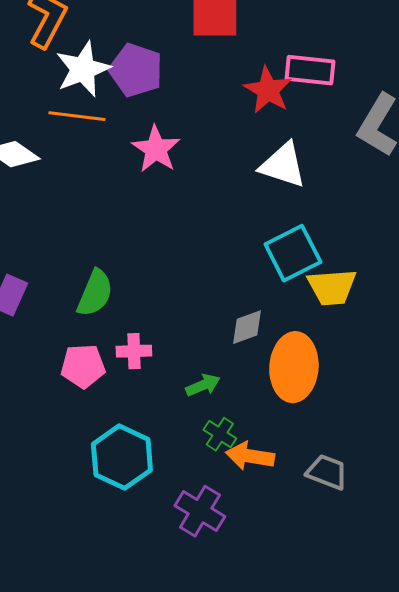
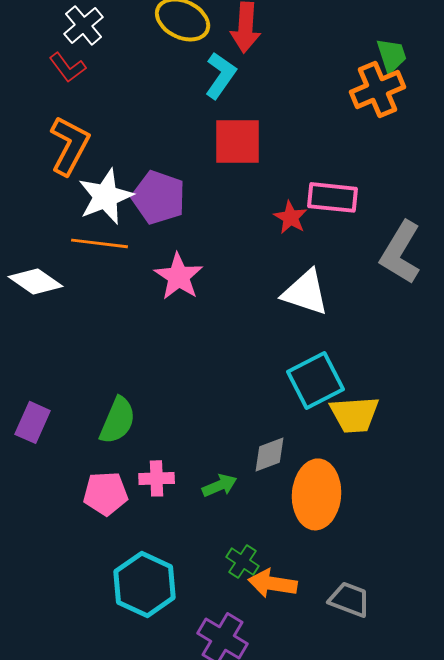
red star: (268, 90) -> (291, 217), size x0.7
green arrow: (203, 385) -> (220, 485), moved

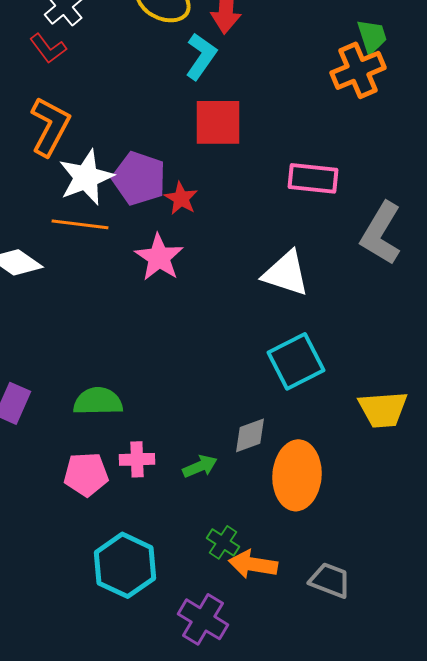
red star: (291, 217) -> (181, 198), moved
yellow trapezoid: (355, 414) -> (383, 409), moved
green semicircle: (118, 420) -> (98, 401), turned -114

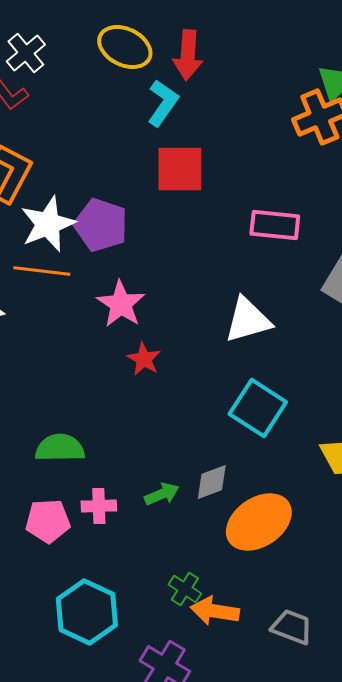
red star: (181, 198) -> (144, 359), moved
white triangle: (286, 273) -> (248, 320), turned -34
cyan square: (296, 361) -> (258, 408), turned -30
green arrow: (200, 466) -> (162, 494), moved
orange ellipse: (297, 475) -> (259, 522), turned 52

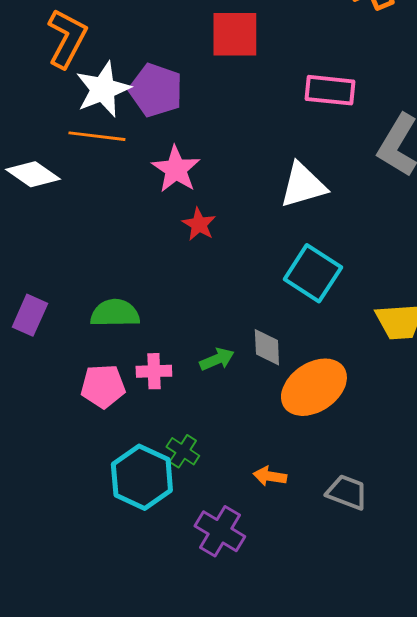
gray diamond: (212, 482) -> (267, 347), turned -72
green cross: (185, 589) -> (183, 451), moved
orange arrow: (215, 611) -> (270, 476), size x0.7

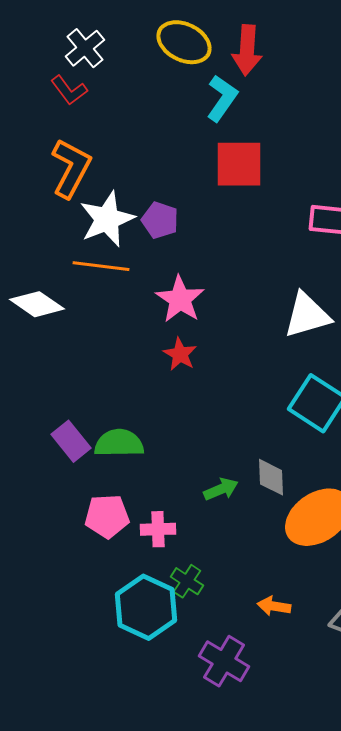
purple pentagon: (156, 90) -> (160, 220), size x0.7
red star: (199, 224) -> (180, 354), moved
purple rectangle: (30, 315) -> (71, 441), moved, turned -63
pink cross: (154, 371) -> (158, 529), moved

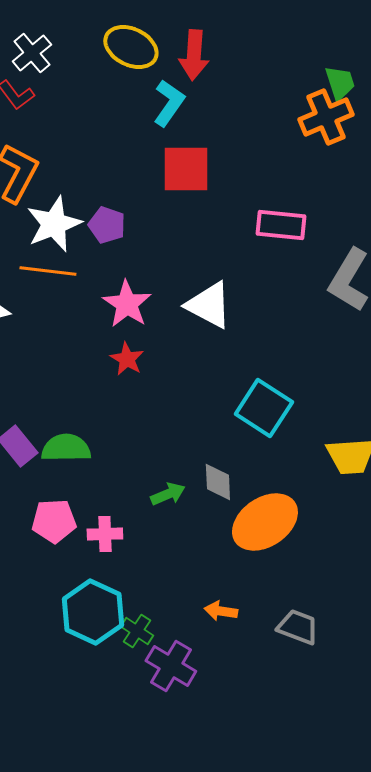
white triangle: (307, 315) -> (209, 305), moved, turned 44
green cross: (187, 581) -> (137, 631), moved

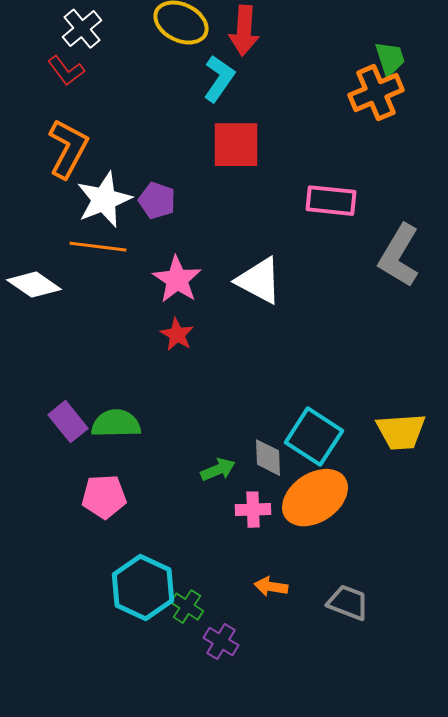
cyan square: (264, 408) -> (314, 437), moved
pink cross: (105, 534) -> (253, 510), moved
purple cross: (171, 666) -> (221, 642), size x0.7

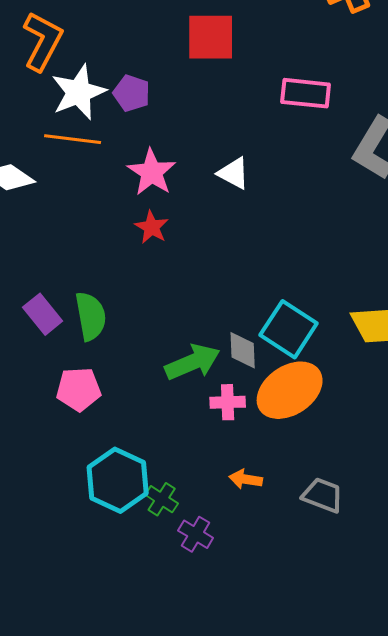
white triangle: (259, 281) -> (234, 173), size x0.7
green semicircle: (116, 424) -> (91, 316), turned 81
green arrow: (218, 470) -> (193, 362), size x1.6

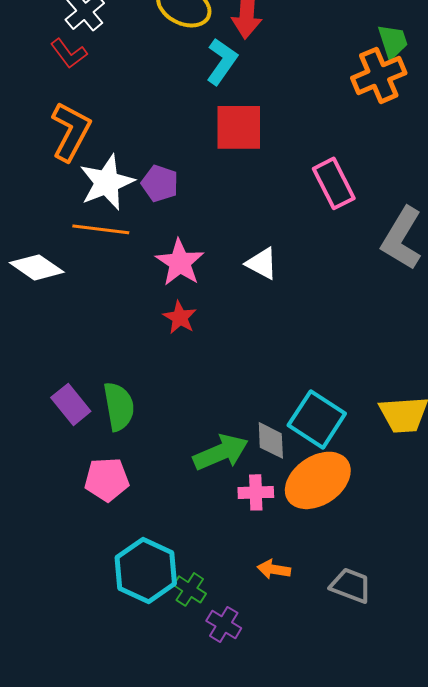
pink rectangle: (306, 93) -> (334, 183), turned 57

